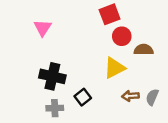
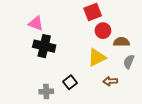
pink triangle: (43, 28) -> (36, 23), turned -42
black cross: (52, 76) -> (44, 46), moved
gray semicircle: (152, 97) -> (129, 62), moved

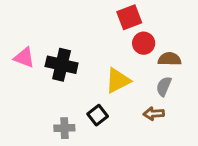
pink triangle: (36, 23) -> (24, 58), moved
yellow triangle: (97, 57) -> (118, 81), moved
gray semicircle: (129, 62) -> (164, 86), moved

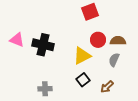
red circle: (144, 43) -> (98, 40), moved
brown arrow: (154, 114) -> (107, 87), moved, turned -40
black square: (98, 115) -> (83, 80), moved

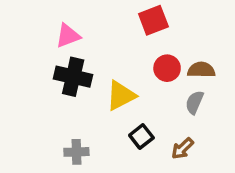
pink triangle: (17, 40) -> (68, 36), moved, turned -42
yellow triangle: (82, 56) -> (121, 96), moved

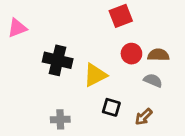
pink triangle: (68, 36) -> (17, 28), moved
gray semicircle: (194, 102) -> (153, 80), turned 90
black square: (141, 137) -> (111, 107), turned -36

